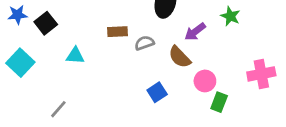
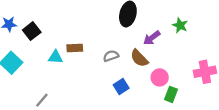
brown rectangle: (118, 32) -> (75, 48), moved
gray semicircle: (144, 43) -> (111, 56), moved

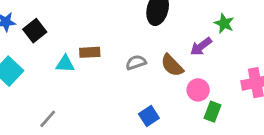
purple arrow: (152, 38) -> (201, 47), moved
blue square: (121, 87) -> (149, 116), moved

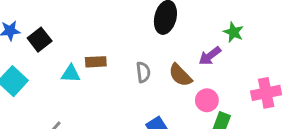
gray semicircle: (136, 62) -> (143, 72), turned 102

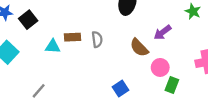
green star: (234, 32) -> (193, 11), moved
gray semicircle: (143, 72) -> (97, 39), moved

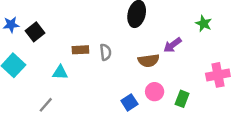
cyan triangle: (53, 46) -> (60, 73), moved
brown semicircle: (139, 48) -> (149, 61), turned -54
pink circle: (160, 67) -> (155, 92), moved

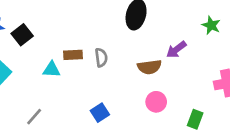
cyan triangle: (60, 73) -> (52, 70), moved
green rectangle: (182, 99) -> (195, 119), moved
blue square: (129, 102) -> (100, 113), moved

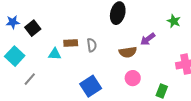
blue square: (100, 113) -> (91, 86), size x1.5
gray line: (34, 117) -> (30, 79), moved

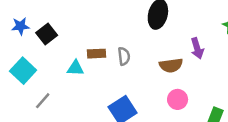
purple arrow: (148, 39) -> (197, 48), turned -70

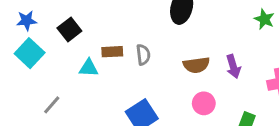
black square: (47, 34) -> (69, 30), moved
purple arrow: (197, 48) -> (233, 66), moved
cyan square: (23, 71) -> (30, 53), moved

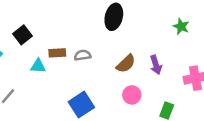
gray semicircle: (143, 55) -> (83, 55), turned -91
brown semicircle: (196, 65) -> (126, 64), turned -35

